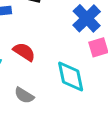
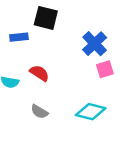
cyan diamond: (71, 77) -> (91, 112), moved, turned -64

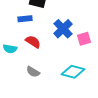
blue rectangle: (19, 37) -> (25, 19), moved
blue cross: (95, 44) -> (63, 29), moved

